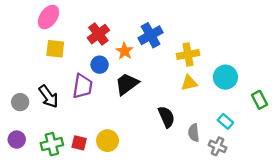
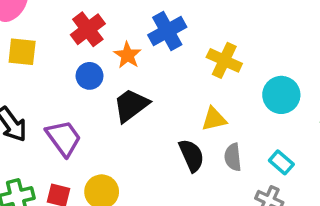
yellow cross: (188, 54) -> (224, 60), turned 35
yellow triangle: (189, 83) -> (214, 119), moved
purple trapezoid: (83, 86) -> (64, 138), moved, turned -45
gray semicircle: (194, 133) -> (233, 157), moved

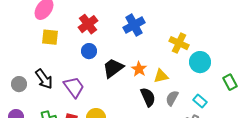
orange star: (128, 55) -> (139, 69), moved
yellow cross: (224, 60) -> (179, 43), moved
gray semicircle: (233, 157) -> (172, 98), turned 35

